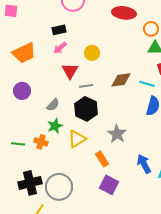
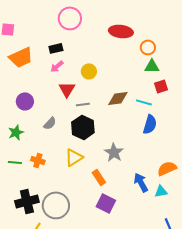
orange trapezoid: (24, 53) -> (21, 57), moved
purple circle: (22, 91) -> (25, 101), moved
green star: (55, 126) -> (16, 132), moved

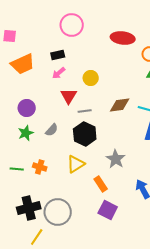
green star: (16, 132) -> (26, 133), moved

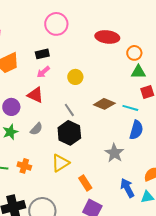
red triangle: (69, 96) -> (35, 95), moved, turned -36
brown diamond: (120, 105) -> (104, 104), turned 30
gray line: (85, 111) -> (69, 110), turned 64
gray star: (116, 159) -> (114, 153), moved

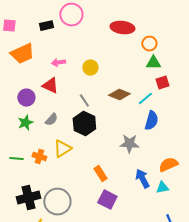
black rectangle: (42, 54) -> (46, 26), moved
pink arrow: (43, 72) -> (58, 63), turned 32
cyan line: (130, 108) -> (145, 99), turned -56
gray star: (114, 153) -> (129, 144), turned -30
yellow triangle: (60, 163) -> (62, 149), moved

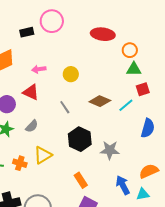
blue semicircle: (151, 121) -> (148, 128), moved
black hexagon: (84, 124) -> (80, 139), moved

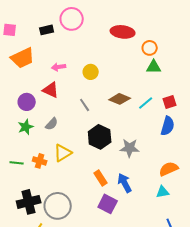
red square: (143, 89) -> (170, 102), moved
blue arrow: (123, 185) -> (125, 183), moved

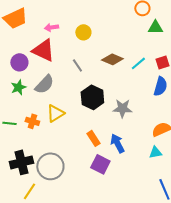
green triangle: (154, 67) -> (155, 27), moved
red triangle: (51, 90) -> (43, 50), size x1.4
gray semicircle: (52, 124) -> (44, 84), size x1.5

